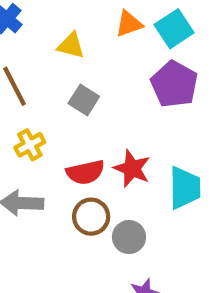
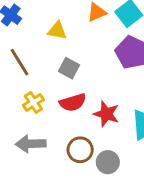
red semicircle: (85, 172) -> (73, 102), moved

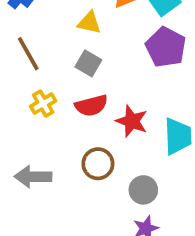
yellow triangle: (57, 31) -> (89, 23), moved
gray arrow: (31, 144) -> (33, 177), moved
gray circle: (108, 162) -> (143, 190), moved

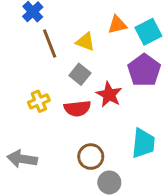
brown line: (28, 54) -> (50, 44), moved
red star: (132, 121) -> (109, 95), moved
brown circle: (98, 164) -> (91, 157), moved

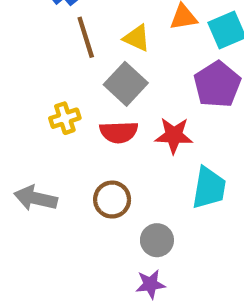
gray square: (80, 74) -> (126, 84), size x1.4
red star: (109, 95) -> (174, 135), moved, turned -30
brown circle: (91, 157) -> (112, 200), moved

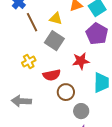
red semicircle: (119, 132) -> (52, 75), moved
brown circle: (112, 200) -> (66, 92), moved

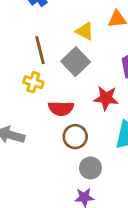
brown line: (32, 22) -> (40, 50), moved
yellow cross: (29, 62) -> (33, 82), turned 32

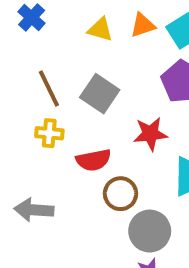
yellow triangle: (85, 31) -> (100, 29), moved
gray circle: (90, 168) -> (150, 231), size x1.4

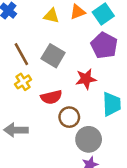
yellow cross: (49, 133) -> (23, 82), turned -35

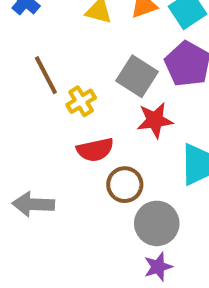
gray square: (53, 56) -> (137, 76), moved
yellow cross: (23, 82) -> (81, 101), moved

